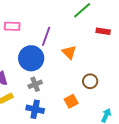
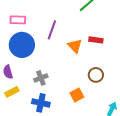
red rectangle: (103, 31) -> (96, 40), moved
blue circle: (31, 58) -> (22, 45), moved

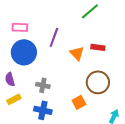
brown circle: (96, 75) -> (98, 82), size x1.5
gray cross: (41, 78) -> (43, 85), turned 32

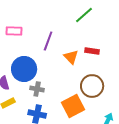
blue circle: (24, 52) -> (24, 69), moved
orange square: (79, 102) -> (73, 106), size x1.6

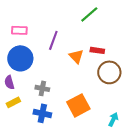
blue circle: (24, 69) -> (20, 58), moved
brown circle: (92, 86) -> (109, 72), moved

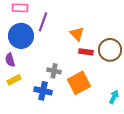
purple line: (53, 40) -> (43, 22), moved
red rectangle: (97, 50) -> (86, 52), moved
gray cross: (42, 88) -> (54, 71), moved

